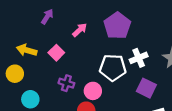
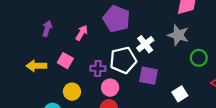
yellow circle: (15, 74) -> (72, 92), moved
purple cross: (66, 83) -> (98, 68), moved
purple square: (146, 88) -> (149, 76), moved

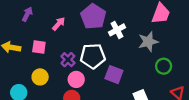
gray star: (178, 35) -> (148, 42), turned 30
white cross: (145, 44) -> (117, 30), moved
pink square: (65, 61) -> (39, 47), turned -32
purple cross: (98, 68) -> (68, 60), turned 32

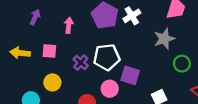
pink arrow: (59, 24) -> (69, 25), turned -32
white cross: (117, 30) -> (132, 16), moved
pink circle: (76, 79) -> (110, 89), moved

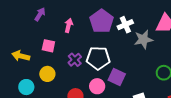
gray star: (164, 39) -> (143, 39), moved
yellow arrow: (20, 53) -> (21, 56), moved

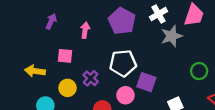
white cross: (125, 25) -> (159, 14), moved
purple cross: (75, 60) -> (91, 78), moved

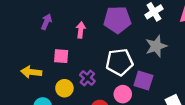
purple pentagon: (122, 21) -> (117, 20), turned -30
gray star: (172, 36) -> (156, 46), moved

